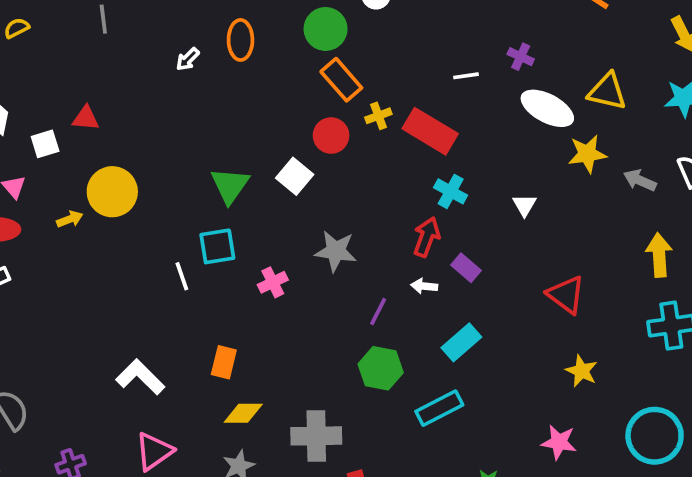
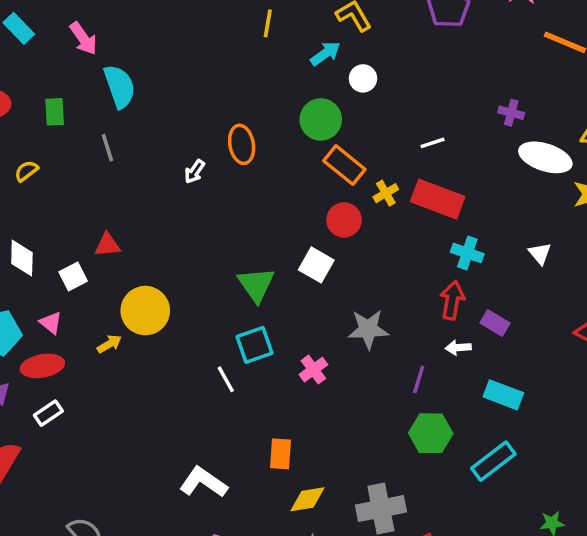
white line: (466, 76) -> (433, 143), moved
cyan rectangle: (461, 342) -> (503, 395), turned 72

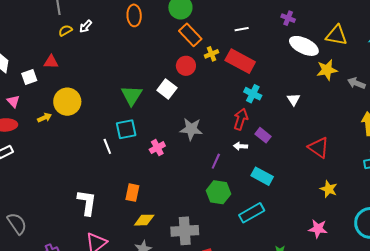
yellow semicircle: (26, 171) -> (65, 30), moved
white arrow: (195, 172) -> (86, 26), moved
white L-shape: (203, 482) -> (87, 203), turned 56

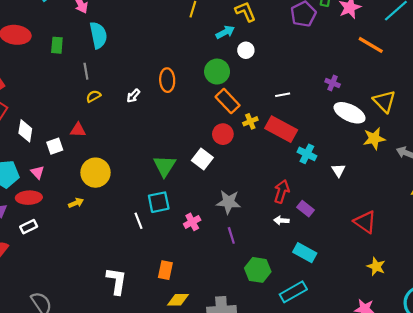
white arrow: (86, 26) -> (133, 96), moved
yellow triangle: (336, 35) -> (384, 101), turned 35
cyan cross: (253, 94) -> (307, 154), moved
yellow arrow: (45, 118) -> (76, 203), moved
purple line: (216, 161) -> (231, 235), moved, turned -42

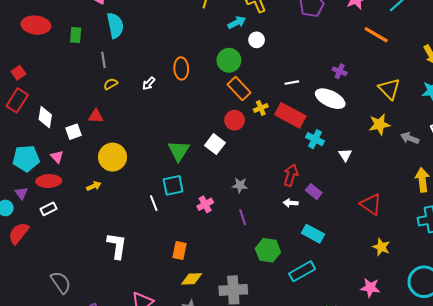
white ellipse: (350, 113) -> (330, 99), moved
gray star: (229, 202) -> (240, 185), size x0.7
white L-shape: (117, 281) -> (117, 246), moved

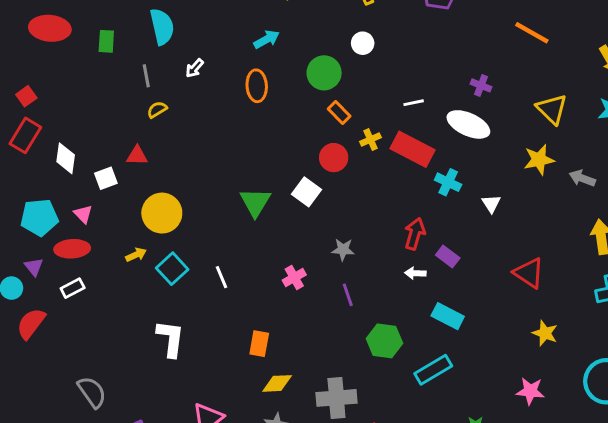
cyan arrow: (237, 23) -> (267, 39), moved
white arrow: (149, 84) -> (195, 68), moved
orange rectangle: (239, 88) -> (339, 113), size x0.7
cyan square: (173, 185) -> (172, 269), moved, turned -30

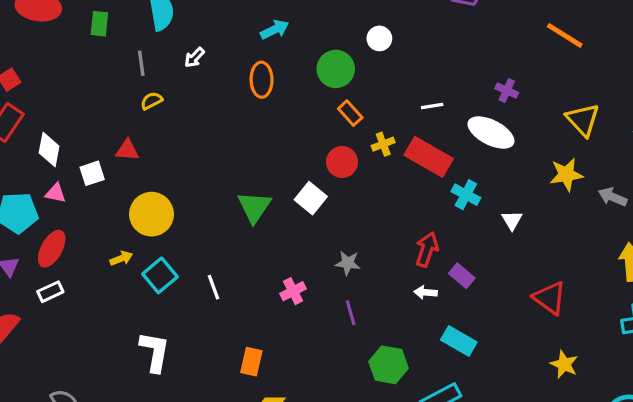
pink triangle: (83, 214) -> (56, 193), moved, turned -36
red ellipse: (72, 249) -> (52, 249), turned -60

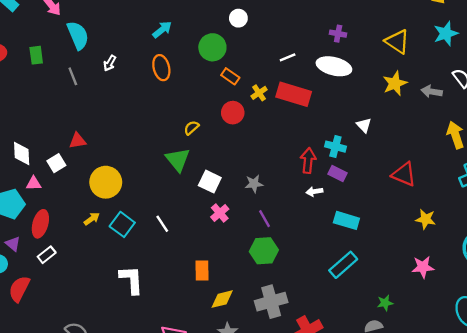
yellow semicircle: (151, 101) -> (191, 128), moved
cyan cross: (466, 195) -> (335, 147), moved
white square: (311, 198) -> (210, 182), moved
green hexagon: (388, 365) -> (264, 251), moved

